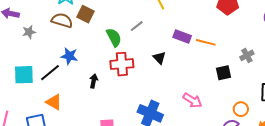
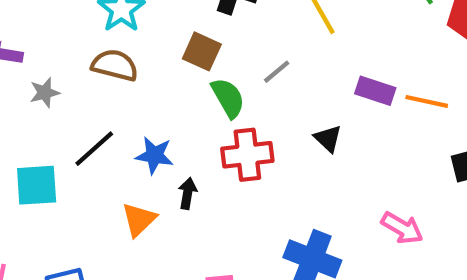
brown square: (86, 14) -> (202, 51), moved
blue star: (69, 56) -> (154, 155), moved
black line: (50, 73) -> (94, 149), moved
orange triangle: (54, 102) -> (139, 220), moved, turned 48

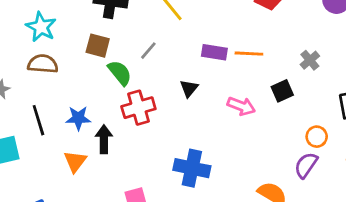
black triangle: (328, 139) -> (189, 88), turned 36
black line: (94, 149) -> (38, 120), turned -56
black arrow: (187, 193) -> (104, 139), size x1.4
pink arrow: (402, 228) -> (241, 106), moved

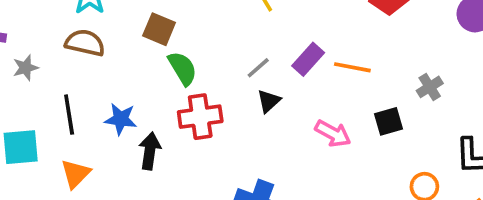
gray line: (148, 51) -> (258, 68), moved
purple rectangle: (214, 52) -> (308, 59), turned -65
orange triangle: (75, 161) -> (76, 174), moved

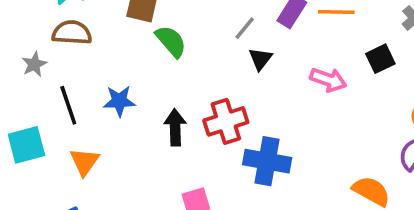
gray star: (25, 68) -> (34, 64), moved
red cross: (200, 117) -> (226, 121), moved
black arrow: (150, 151) -> (175, 127), moved

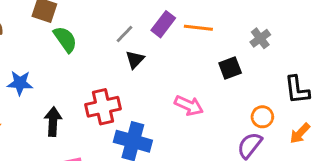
pink arrow: (328, 80) -> (189, 106), moved
black arrow: (175, 127) -> (53, 122), moved

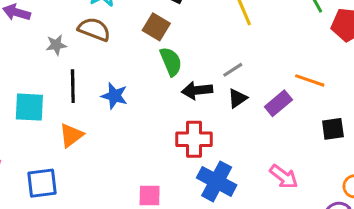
purple rectangle: (163, 24) -> (278, 103), moved
pink arrow: (189, 106) -> (284, 177), moved
black arrow: (53, 122) -> (197, 90), moved, turned -112

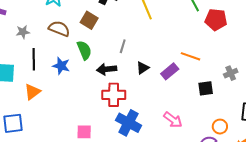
brown semicircle: (94, 29) -> (59, 29), moved
green semicircle: (171, 62) -> (84, 50), moved
gray line: (233, 70) -> (123, 46), moved, turned -40
black arrow: (197, 90) -> (107, 69), moved

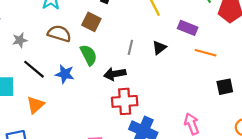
black line: (34, 59) -> (34, 69), turned -45
black triangle: (143, 68) -> (159, 48), moved
purple rectangle: (170, 71) -> (188, 28), moved, turned 66
pink arrow: (173, 120) -> (192, 124), turned -144

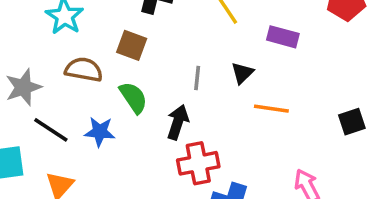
gray star: (20, 40) -> (23, 87), size x1.5
orange line: (206, 53) -> (271, 109), moved
black arrow: (115, 74) -> (178, 122), turned 125

